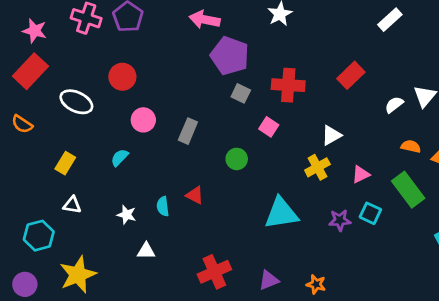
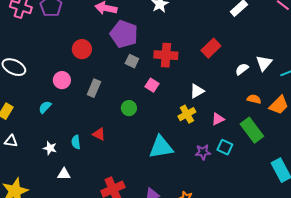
red circle: (122, 77) -> (82, 49), moved

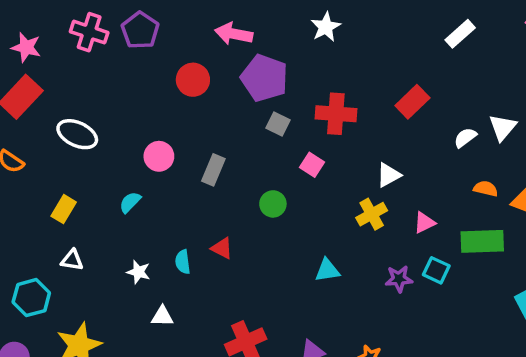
red circle: (82, 49) -> (193, 80), moved
green rectangle: (252, 130) -> (482, 241), turned -55
cyan triangle: (161, 147) -> (327, 270), size x0.6

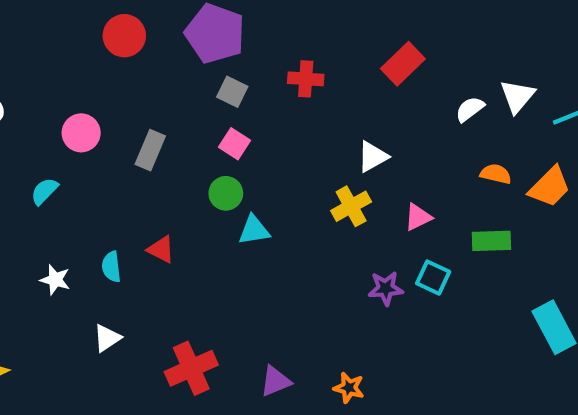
red cross: (336, 114) -> (306, 79), size x0.7
pink square: (312, 165) -> (234, 144), moved
green rectangle: (482, 241) -> (491, 241), size x0.7
cyan triangle: (327, 270) -> (254, 230), moved
white triangle: (162, 316) -> (107, 338), moved, turned -35

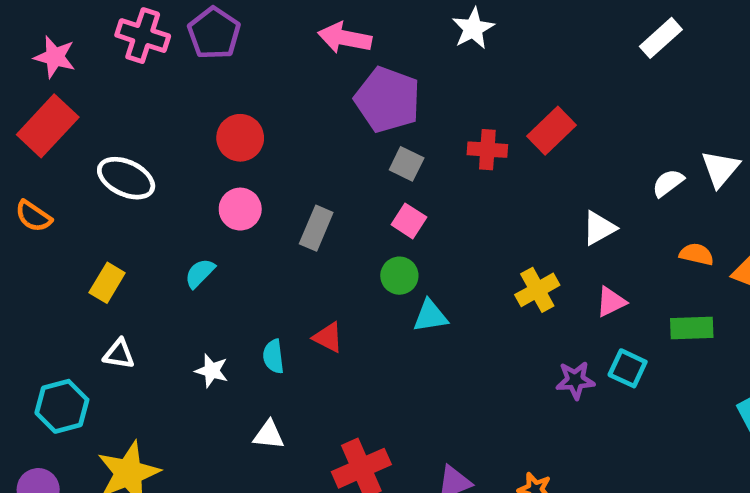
red circle: (124, 36) -> (240, 138), moved
red rectangle: (403, 64) -> (552, 131), moved
white triangle: (373, 157) -> (599, 228), moved
white triangle: (107, 338) -> (269, 435), turned 40

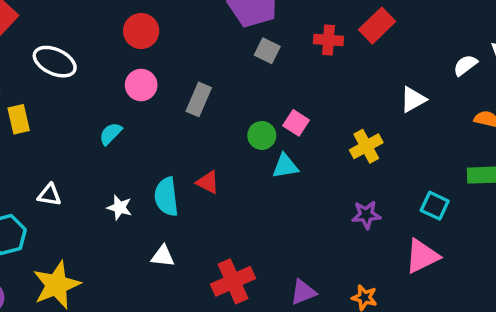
pink square: (409, 221) -> (296, 123), moved
yellow rectangle: (107, 283) -> (19, 119), moved, turned -44
pink triangle: (611, 302) -> (422, 256), moved, size x1.5
cyan semicircle: (273, 356) -> (166, 197), size x1.5
purple star: (575, 380) -> (366, 215), moved

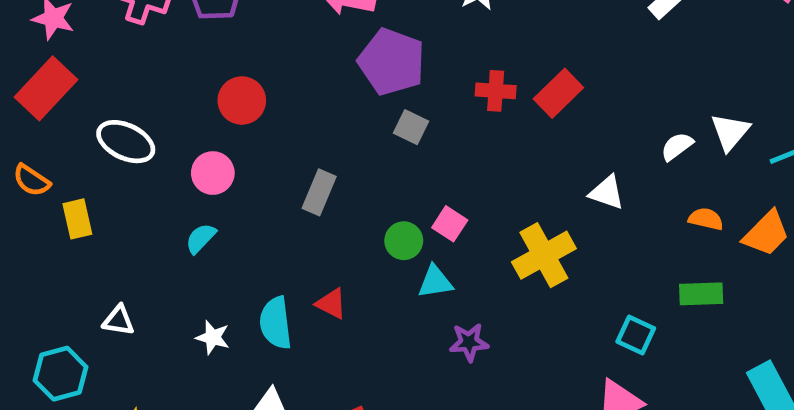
red cross: (328, 40) -> (496, 91), moved
pink circle: (141, 85) -> (213, 173), moved
white triangle: (413, 99) -> (607, 192), turned 48
yellow cross: (366, 146) -> (544, 255), size x1.4
purple star: (366, 215) -> (469, 342), moved

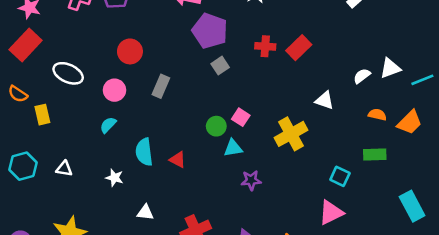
gray square: (411, 127) -> (220, 66), turned 30
white triangle: (730, 132) -> (390, 68), turned 30
gray rectangle: (319, 192) -> (161, 86), moved
cyan semicircle: (276, 323) -> (144, 152), moved
cyan hexagon: (61, 374) -> (23, 166), moved

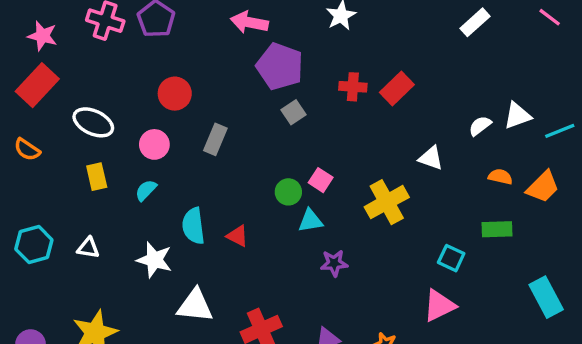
yellow rectangle: (42, 115) -> (97, 177), moved
white star: (114, 178) -> (154, 260), size x1.5
white triangle: (145, 212) -> (195, 306), size x1.6

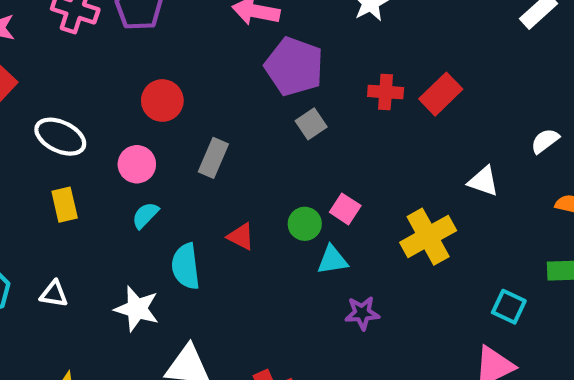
cyan semicircle: (146, 190) -> (145, 215), moved
red triangle: (237, 236) -> (241, 237), moved

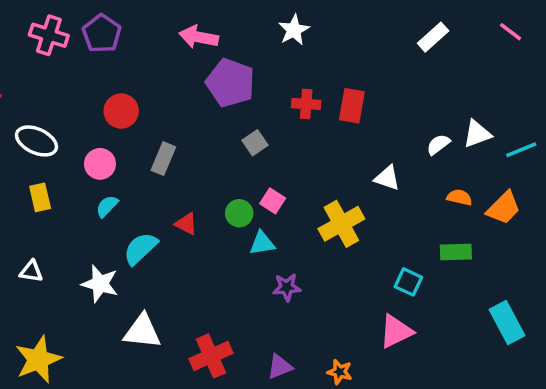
red rectangle: (441, 94) -> (352, 106), turned -36
gray square: (311, 124) -> (255, 143), moved
cyan semicircle: (186, 266) -> (141, 248), turned 54

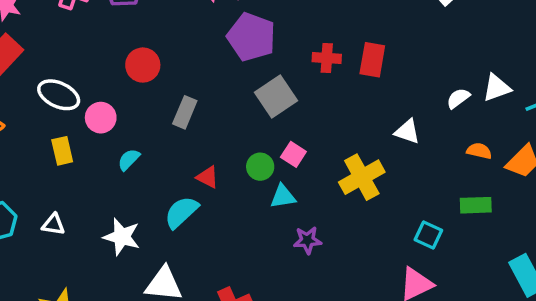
gray square: (255, 143) -> (276, 97), size x1.6
pink circle: (100, 164) -> (101, 118), moved
cyan semicircle: (141, 248) -> (181, 212), moved

